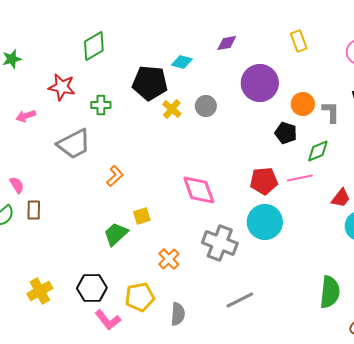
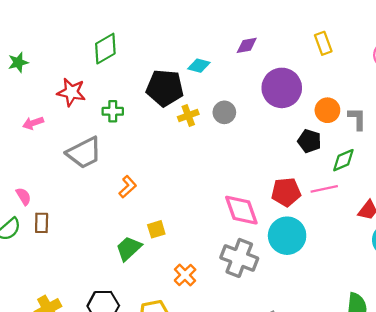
yellow cross: (172, 109) -> (188, 116), turned 30
pink diamond: (199, 190) -> (241, 210), moved

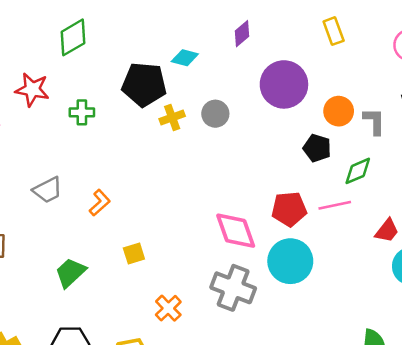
purple diamond: (247, 45) -> (242, 34), turned -30
gray trapezoid: (84, 153) -> (48, 190), moved, size x0.7
green trapezoid: (129, 248) -> (70, 273), moved

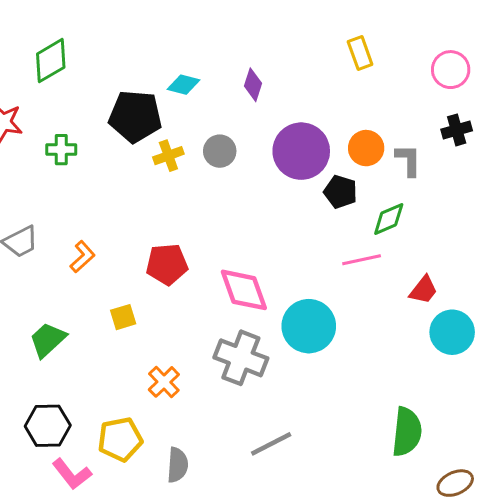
purple diamond: (242, 34) -> (253, 85), moved, turned -32
purple circle: (284, 84) -> (301, 151), moved
red pentagon: (289, 209) -> (167, 264), moved

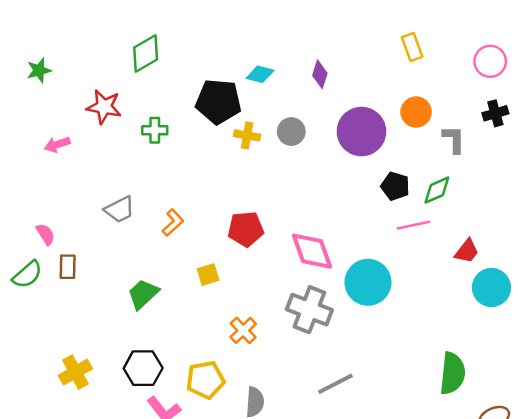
orange circle: (366, 148) -> (416, 112), moved
yellow cross: (168, 156) -> (247, 135), turned 30
black pentagon: (340, 192) -> (395, 186), moved

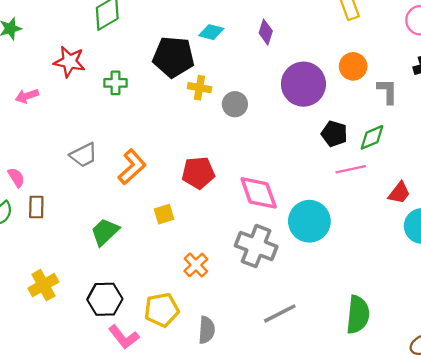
gray circle: (291, 132) -> (235, 104), moved
orange L-shape: (173, 223) -> (132, 167), size x1.4
yellow cross: (75, 372) -> (43, 285), moved
green semicircle: (452, 373) -> (358, 315), moved

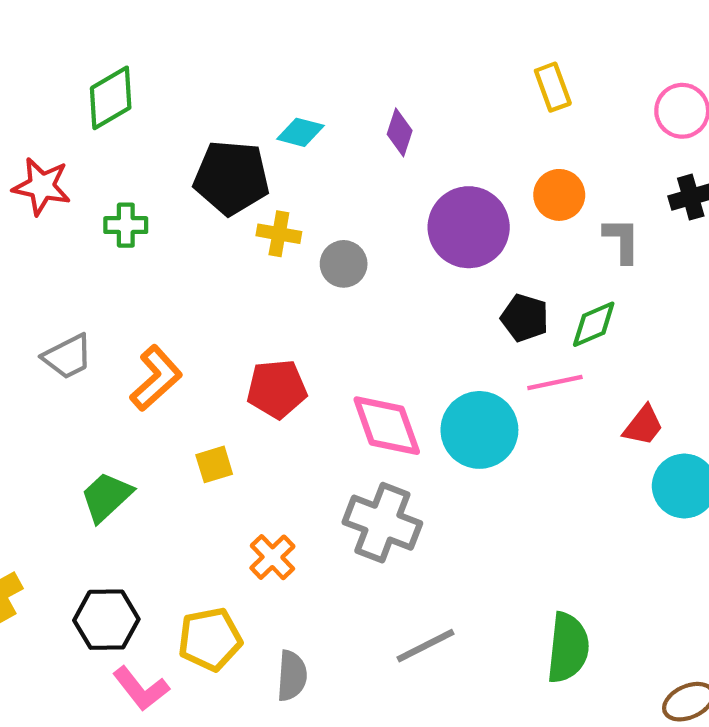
cyan circle: (309, 221) -> (479, 430), moved

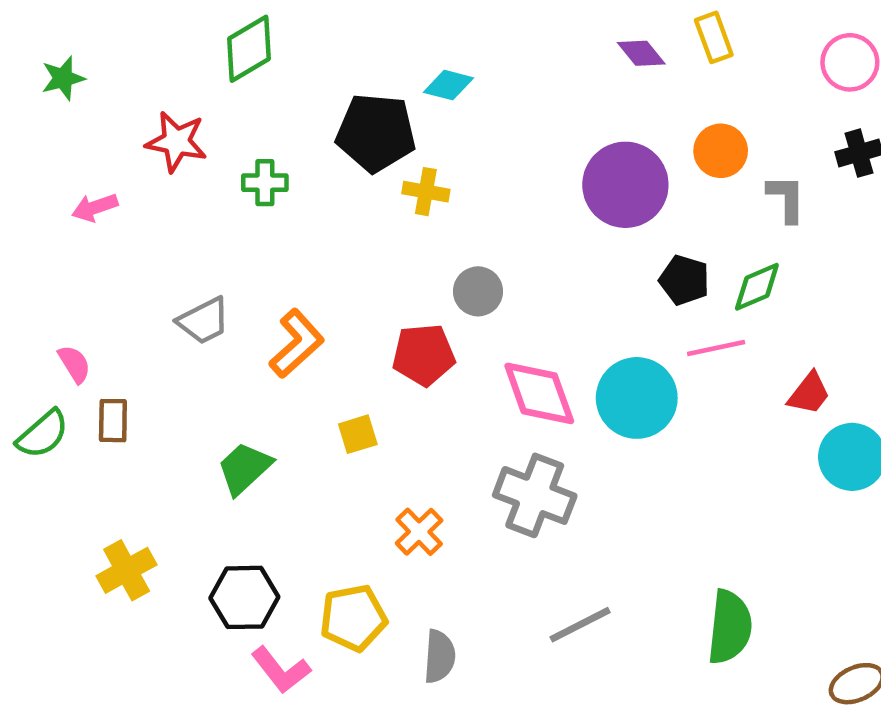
purple diamond: (400, 132) -> (641, 53), moved, turned -57
gray circle: (344, 264) -> (478, 291), moved

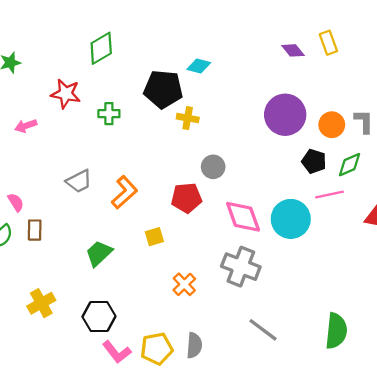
orange circle: (721, 151) -> (332, 125), moved
yellow pentagon: (353, 618) -> (157, 349), moved
gray line: (580, 625) -> (263, 330), turned 64

